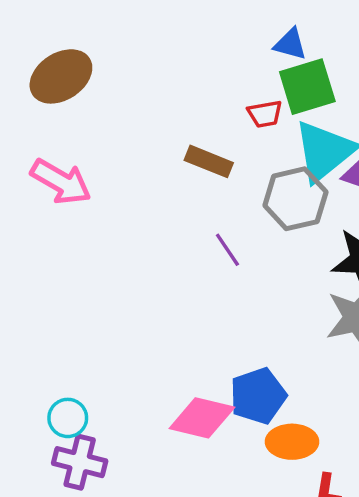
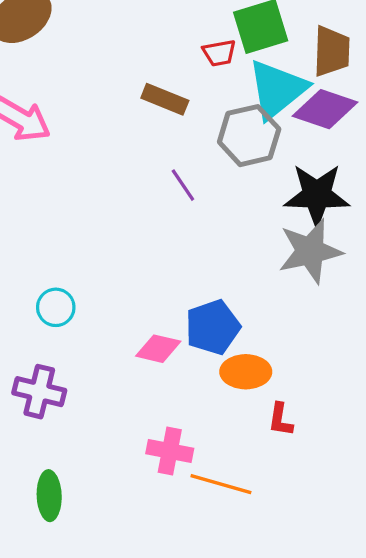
cyan circle: (68, 418) -> (56, 307), moved
pink diamond: (202, 418) -> (158, 349), size x0.7

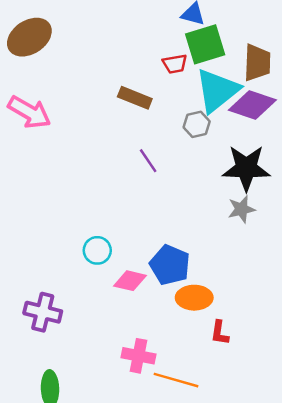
gray hexagon: (249, 136) -> (197, 124), size x0.6
gray star: (310, 251) -> (241, 209), size x0.6
cyan circle: (56, 307) -> (97, 250), moved
blue pentagon: (213, 327) -> (170, 265), turned -30

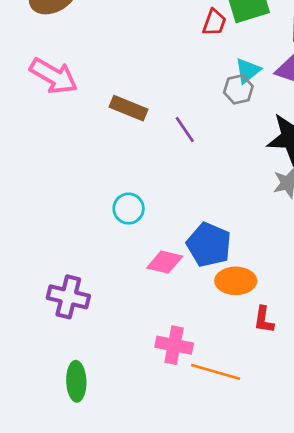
red trapezoid: (175, 64) -> (214, 22), turned -60
cyan triangle: (217, 90) -> (248, 71), moved, size x0.5
brown rectangle: (135, 98) -> (129, 108), moved
cyan circle: (97, 250) -> (129, 209), moved

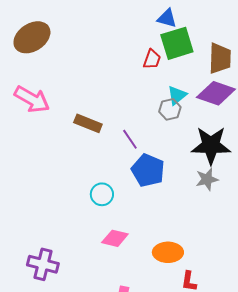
cyan circle: (129, 209) -> (102, 194), moved
blue pentagon: (209, 245) -> (148, 170), moved

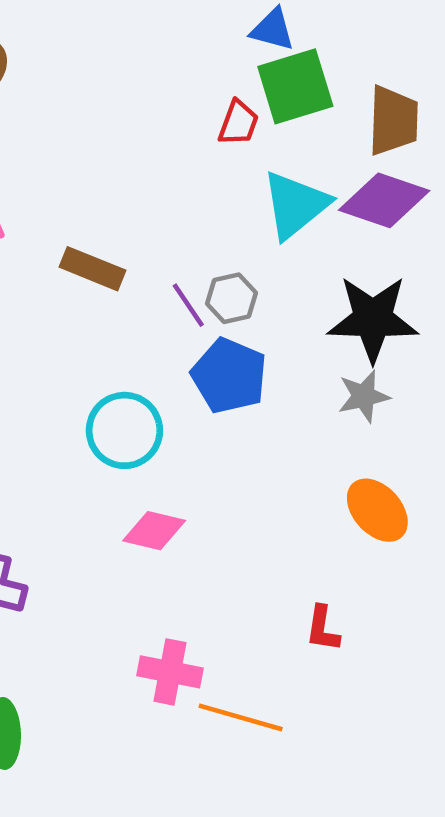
cyan triangle: (177, 95) -> (295, 205), size x1.6
gray hexagon: (170, 109) -> (232, 298), moved
cyan circle: (102, 194) -> (124, 430), size x1.4
orange ellipse: (168, 252) -> (377, 510), moved, turned 48

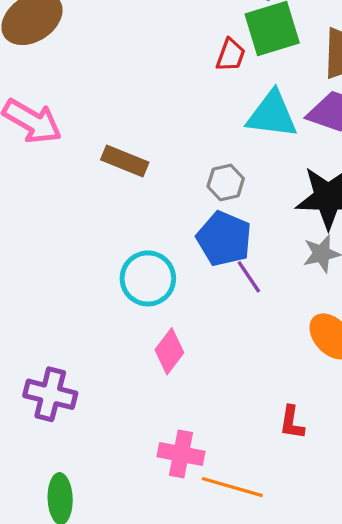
cyan triangle: (295, 205) -> (272, 115), turned 46
purple line: (188, 305) -> (249, 277), moved
pink diamond: (154, 531) -> (169, 351), turned -66

